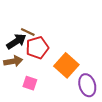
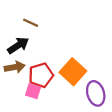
brown line: (28, 32) -> (31, 23), moved
red pentagon: (37, 48) -> (41, 75), moved

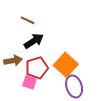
black arrow: (18, 45) -> (34, 41), moved
purple ellipse: (96, 93) -> (74, 86), moved

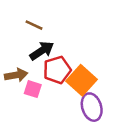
red pentagon: (37, 68) -> (57, 70), moved
pink square: (30, 82) -> (33, 89), moved

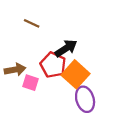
black arrow: (42, 51) -> (66, 48), moved
red pentagon: (57, 70) -> (53, 65), turned -30

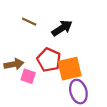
black arrow: (66, 48) -> (62, 28), moved
orange square: (76, 74) -> (70, 69), turned 35

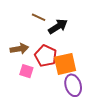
brown line: (29, 22) -> (39, 17), moved
brown arrow: (14, 64) -> (19, 49), moved

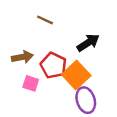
black arrow: (58, 26) -> (88, 43), moved
orange square: (65, 64) -> (76, 75), turned -30

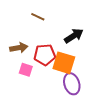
red pentagon: (53, 65) -> (45, 55), turned -30
orange square: (76, 75) -> (64, 63), turned -30

